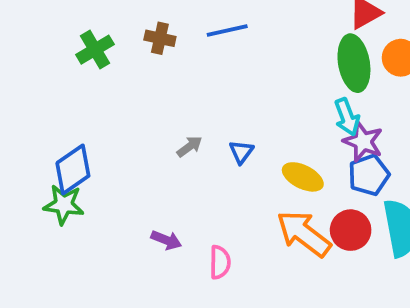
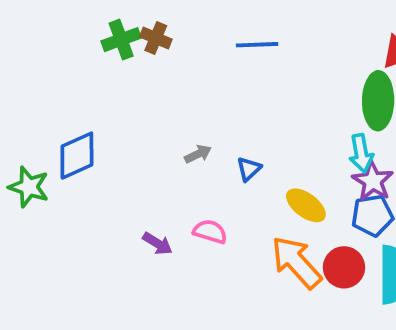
brown cross: (160, 38) -> (156, 38), moved
green star: (64, 205) -> (29, 187), moved
pink semicircle: (220, 262) -> (210, 232), moved, turned -84

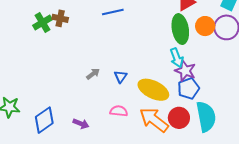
blue diamond: (77, 156) -> (44, 120), moved
yellow ellipse: (306, 205) -> (153, 90), size x1.4
pink semicircle: (210, 232) -> (119, 111), moved

